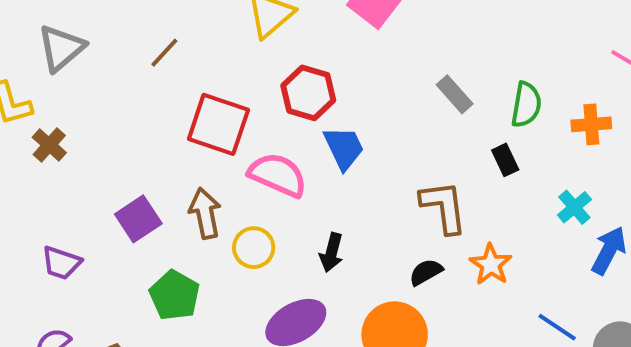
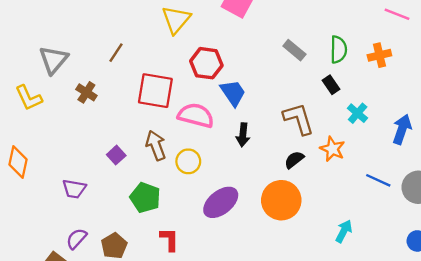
brown cross: (49, 145) -> (86, 92), moved
cyan cross: (574, 207) -> (358, 113), moved
purple square: (138, 219) -> (116, 155), size x0.7
black arrow: (331, 252) -> (243, 135), moved

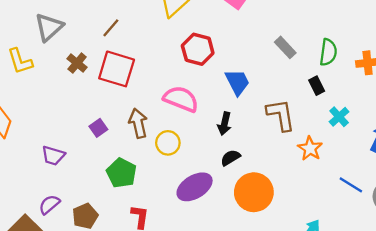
red square: (155, 91) -> (117, 69), moved
blue trapezoid: (233, 93) -> (237, 82), moved
black semicircle: (294, 160) -> (230, 158), moved

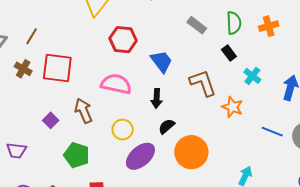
brown line: (111, 28) -> (32, 36), moved
yellow circle: (168, 143) -> (123, 130), moved

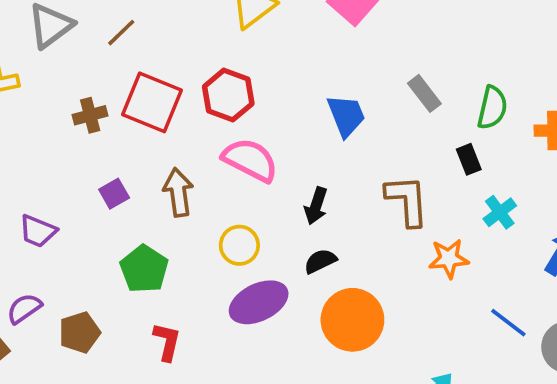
red hexagon: (123, 40) -> (228, 95), moved
blue trapezoid: (161, 61) -> (346, 116), moved
brown cross: (23, 69) -> (90, 115), moved, turned 30
orange star: (232, 107) -> (449, 259), turned 30

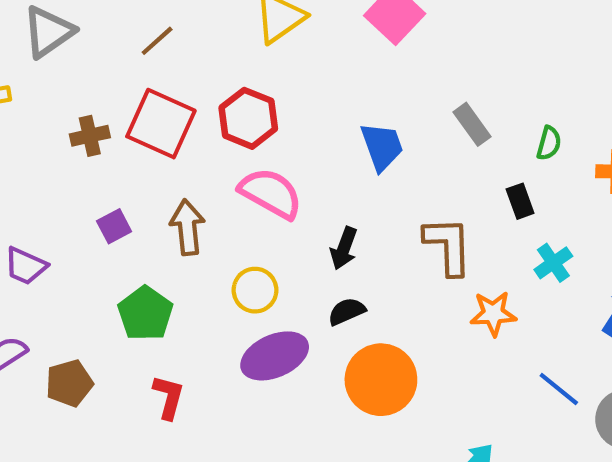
brown line: (121, 33) -> (157, 41), moved
green semicircle: (492, 108) -> (549, 143), size x0.7

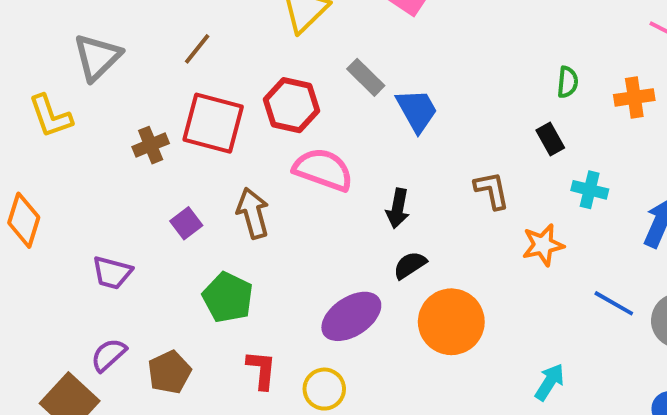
gray rectangle: (472, 124) -> (366, 77), moved
brown L-shape: (448, 246) -> (492, 190), size x0.7
cyan cross: (553, 263) -> (590, 190), turned -32
yellow circle: (255, 290) -> (324, 389), moved

